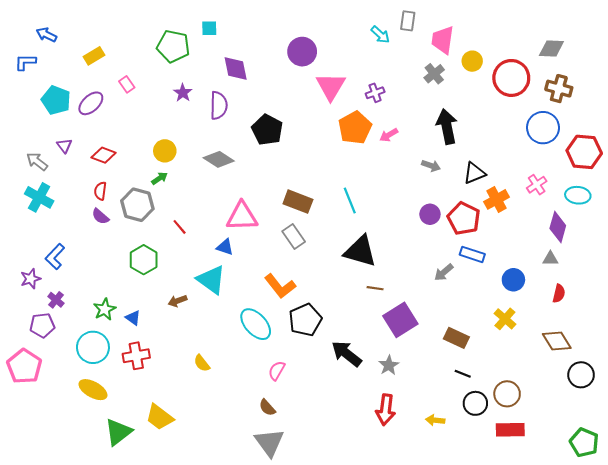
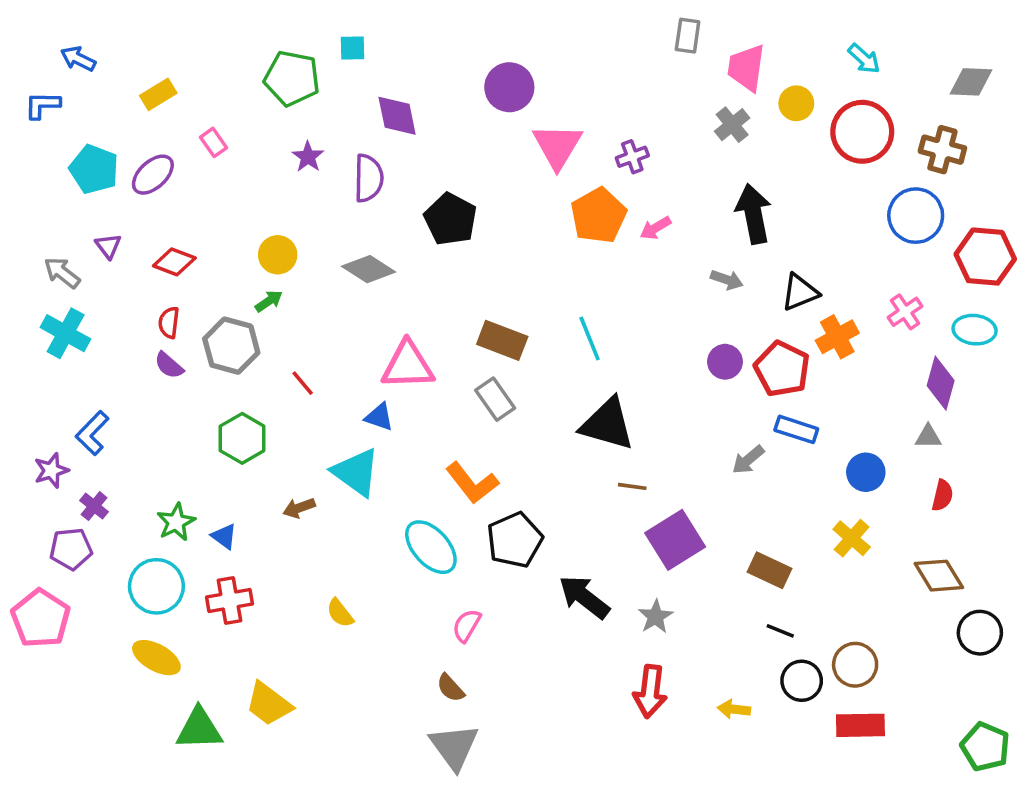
cyan arrow: (380, 35) -> (864, 59), moved
gray diamond: (551, 48) -> (971, 82), moved
green triangle: (118, 432) -> (199, 729), turned 36

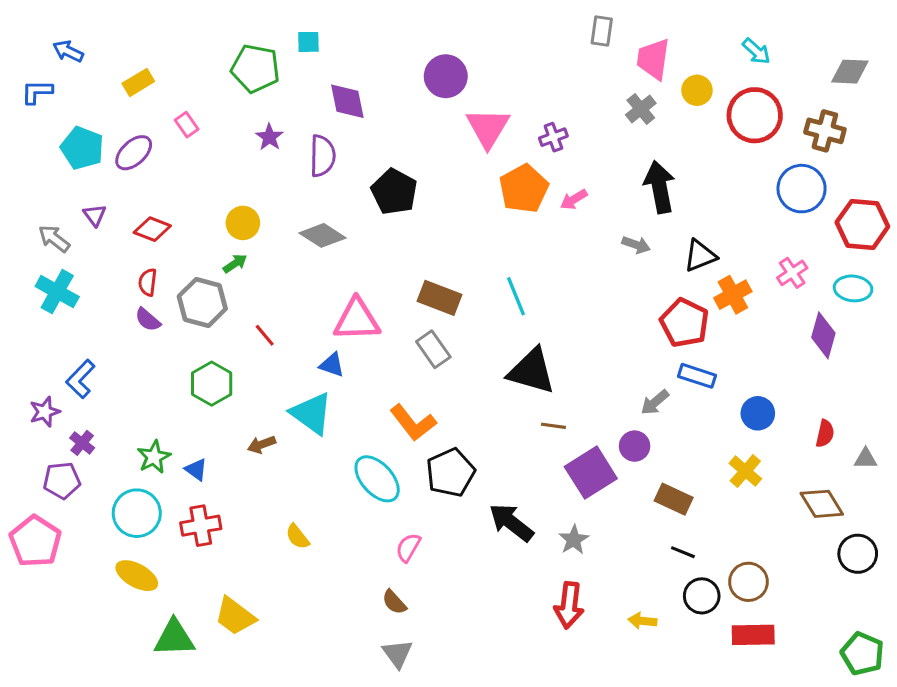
purple circle: (725, 362) -> (635, 446), moved
gray triangle: (928, 437) -> (866, 459), moved
gray triangle: (454, 747) -> (397, 654), size x0.7

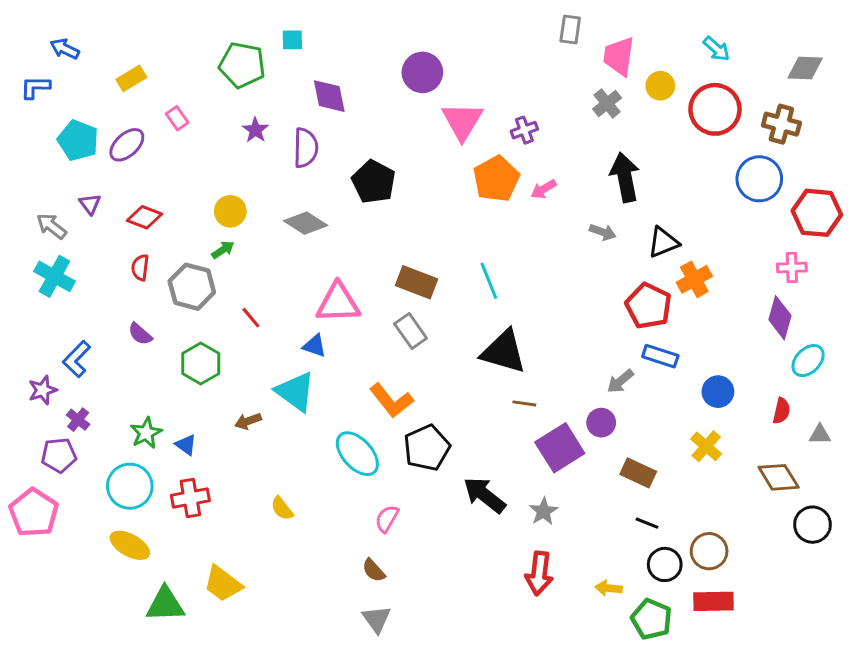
pink cross: (792, 273) -> (792, 267), moved, turned 32
cyan ellipse: (853, 288) -> (808, 361), moved, turned -52
purple semicircle: (148, 320) -> (140, 334), moved
green pentagon: (862, 654) -> (651, 619), moved

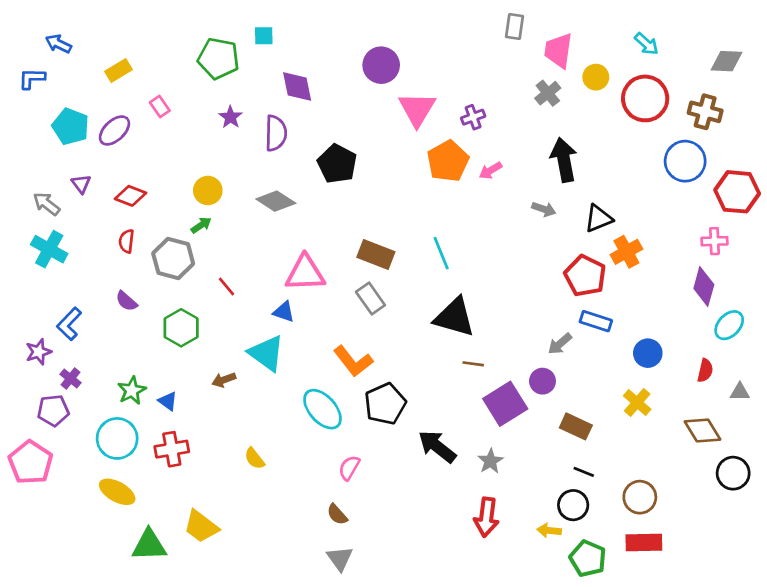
black circle: (665, 564) -> (573, 505), moved

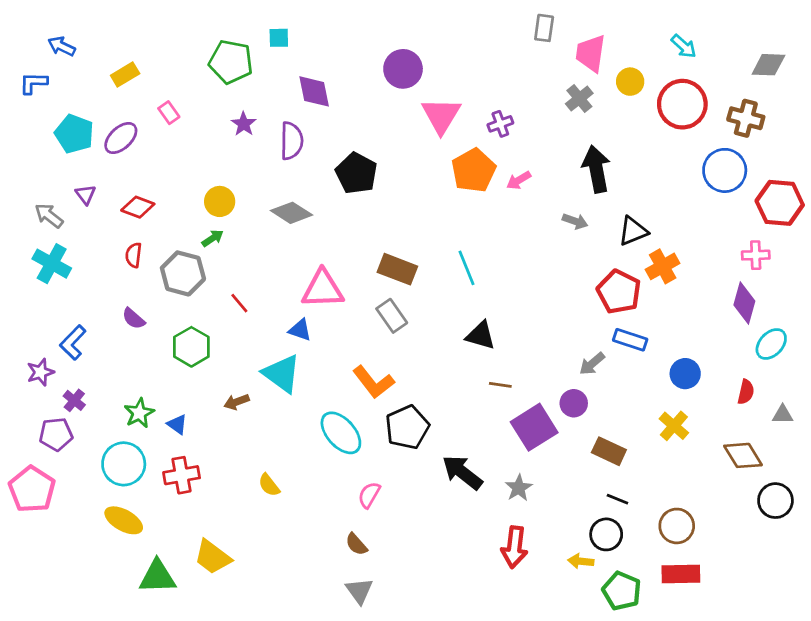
black triangle: (454, 317) -> (481, 336), size x0.7

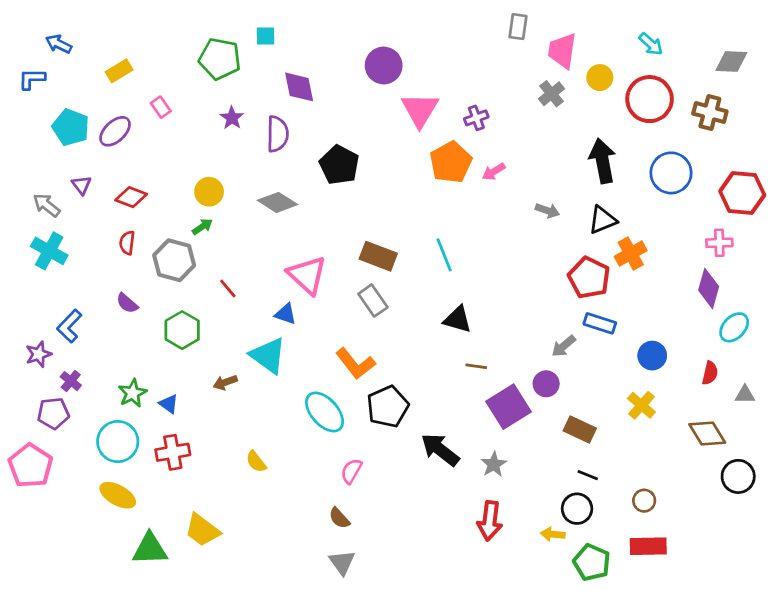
black arrow: (596, 169) -> (603, 161), moved
blue circle: (725, 170) -> (671, 173), moved
pink triangle: (323, 289) -> (307, 275), turned 45
brown circle: (677, 526) -> (644, 501), size x0.7

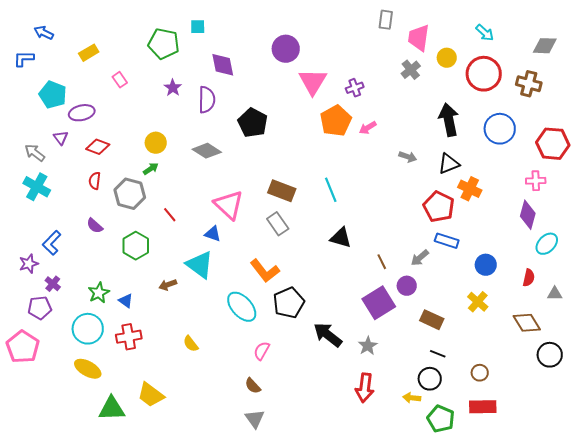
purple ellipse: (115, 131) -> (82, 113), moved, turned 30
orange cross: (631, 254) -> (470, 189), turned -35
brown line: (476, 366) -> (382, 262), moved, turned 56

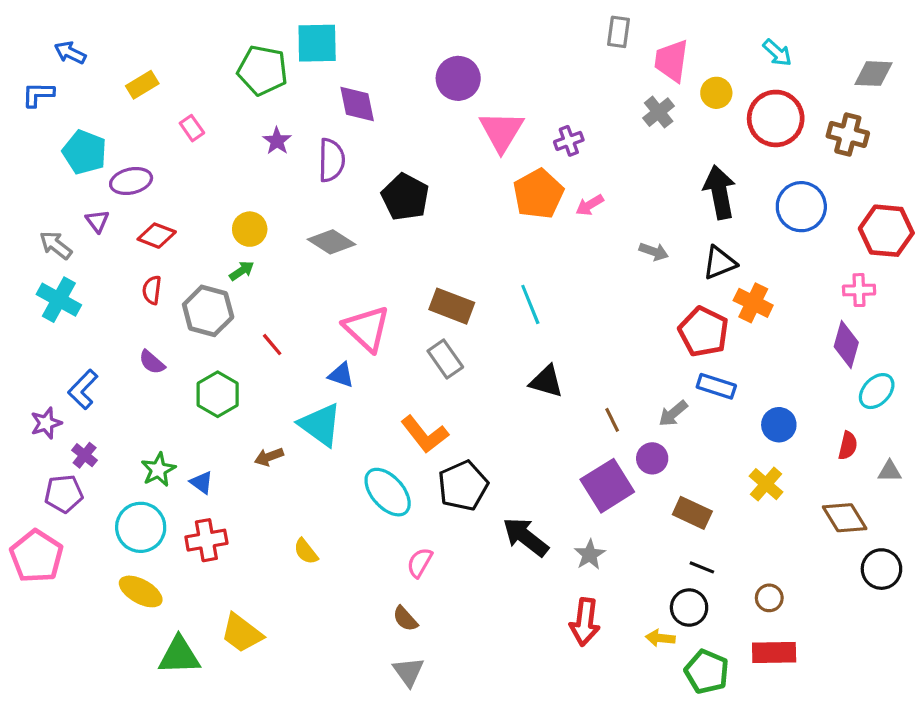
cyan square: (198, 27) -> (317, 43), size x1.8

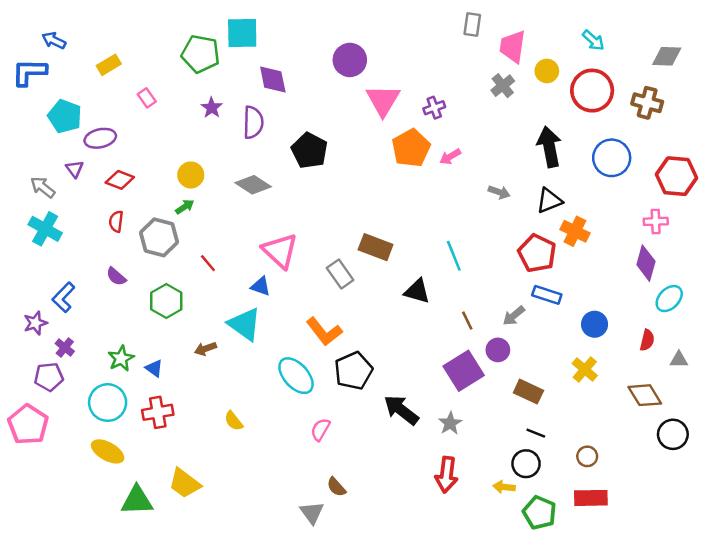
blue L-shape: (38, 94) -> (29, 72), size x1.4
cyan line: (530, 304) -> (454, 256), moved
brown rectangle: (452, 306) -> (376, 247), moved
brown semicircle: (405, 619) -> (336, 487), moved

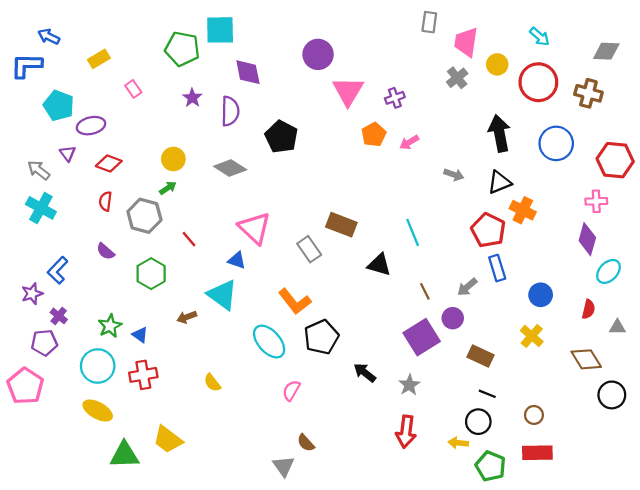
orange pentagon: (411, 148) -> (374, 135), size x0.7
blue rectangle: (547, 295) -> (497, 268), turned 55
black arrow: (401, 410) -> (365, 373), size x0.7

